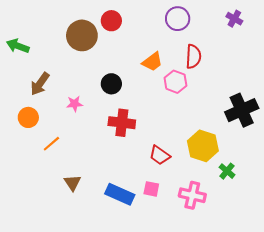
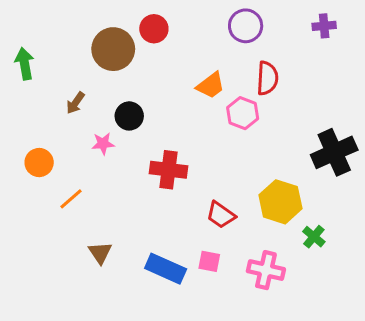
purple cross: (234, 19) -> (324, 26), turned -35
green arrow: (18, 46) -> (25, 64), turned 60
brown arrow: (40, 84) -> (75, 103), moved, size x0.7
black circle: (111, 84) -> (129, 116), moved

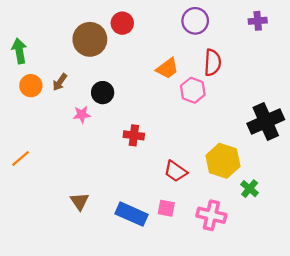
orange circle: (39, 163) -> (31, 86), moved
red cross: (168, 170) -> (134, 135), size x0.7
orange line: (71, 199) -> (20, 159), moved

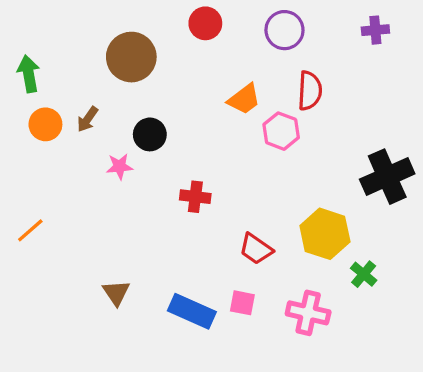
red circle: (122, 23) -> (205, 23), moved

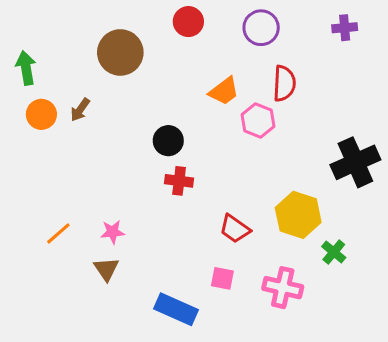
black circle: (150, 134) -> (168, 141), moved
pink star: (120, 166) -> (113, 232), moved
orange line: (30, 230) -> (58, 233), moved
blue rectangle: (192, 311) -> (176, 309), moved

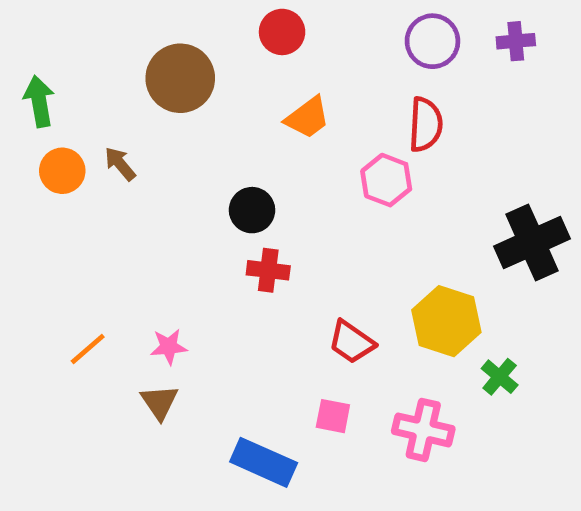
purple circle: (261, 28) -> (432, 41), moved
orange trapezoid: (224, 91) -> (308, 118), moved
brown arrow: (80, 110) -> (120, 164), turned 105

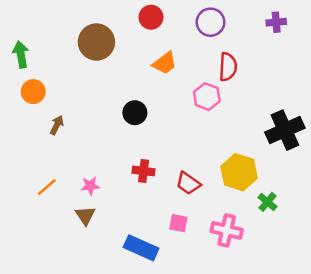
purple circle: (432, 41) -> (210, 22), moved
brown arrow: (120, 164) -> (57, 125), moved, turned 66
red cross: (268, 270) -> (144, 171), moved

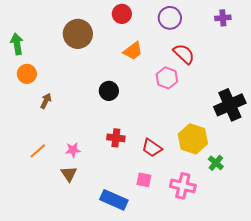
red semicircle: (228, 67) -> (184, 54), turned -50

